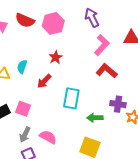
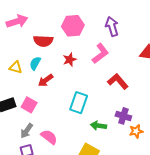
red semicircle: (25, 20) -> (43, 41), moved, turned -30
pink L-shape: (102, 45) -> (100, 53), moved
red arrow: (44, 81) -> (46, 80), moved

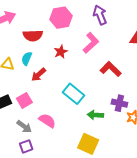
cyan rectangle: (79, 103) -> (73, 94), turned -65
pink square: (29, 105) -> (24, 100), turned 35
gray arrow: (27, 131) -> (24, 126), turned -84
pink semicircle: (49, 137) -> (47, 121), moved

